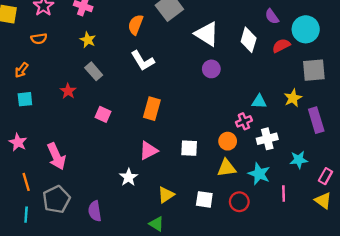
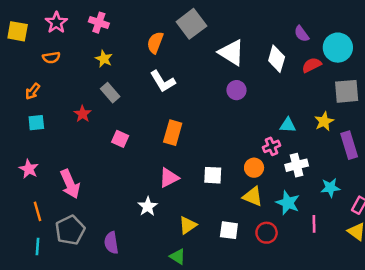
yellow triangle: (226, 168) -> (253, 196), turned 30

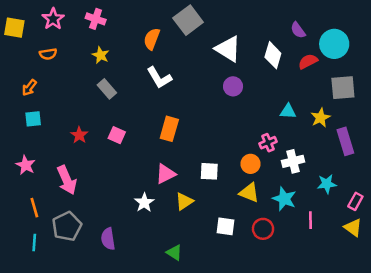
red star: (83, 114) -> (79, 135), moved
cyan triangle: (288, 125) -> (288, 111), moved
yellow triangle: (188, 225) -> (184, 201), moved

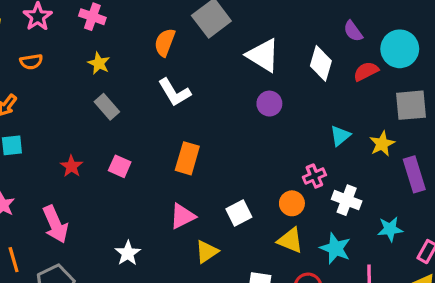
cyan triangle: (288, 111) -> (340, 136), turned -42
white cross: (293, 161) -> (347, 200), turned 35
white square: (209, 171) -> (239, 213), turned -30
white star: (144, 203) -> (128, 253), moved

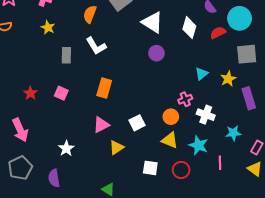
gray rectangle: (107, 107) -> (66, 55), moved, turned 42

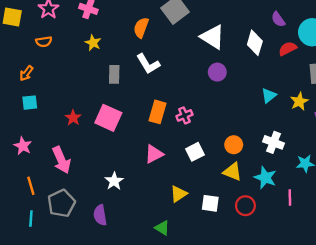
pink square: (61, 93) -> (108, 118), size x1.6
pink cross: (185, 99) -> (184, 115), moved
yellow triangle: (117, 147) -> (179, 194), moved

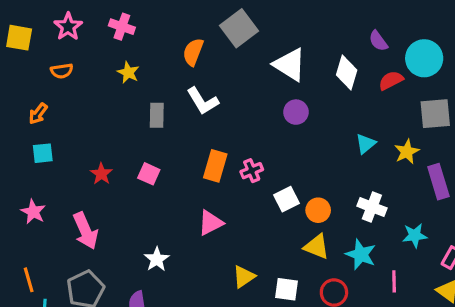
pink square: (108, 118) -> (149, 174), size x0.6
white square: (195, 152) -> (286, 199), moved
orange line: (31, 186) -> (29, 280), moved

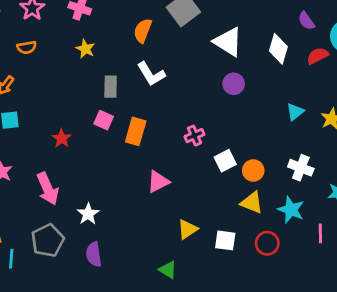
orange rectangle: (215, 166) -> (136, 131), moved
pink square: (149, 174) -> (104, 120), moved
white star: (157, 259) -> (88, 214), moved

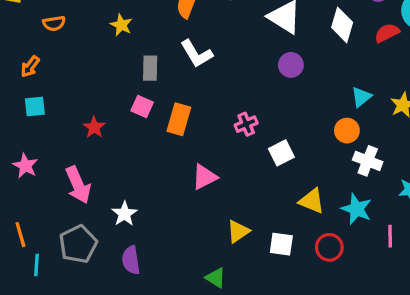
orange circle: (253, 171) -> (347, 131), moved

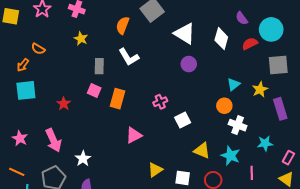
orange semicircle: (54, 23) -> (38, 49), moved, turned 40
cyan square: (35, 107) -> (26, 90), size x1.5
pink star: (25, 166) -> (20, 138), moved
orange line: (20, 235) -> (17, 172), turned -49

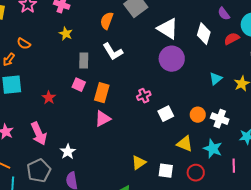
purple circle: (189, 64) -> (172, 59), size x1.6
orange circle: (224, 106) -> (198, 115), moved
pink triangle: (134, 135) -> (103, 119), moved

